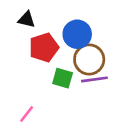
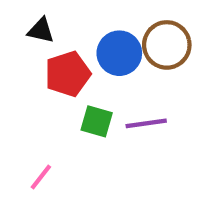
brown circle: (89, 59) -> (167, 45), moved

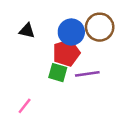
black triangle: (41, 30) -> (27, 31), moved
red pentagon: (68, 74) -> (66, 53), moved

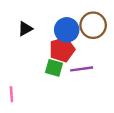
black triangle: (27, 31) -> (25, 29), turned -42
pink line: (25, 106) -> (11, 94), moved, turned -42

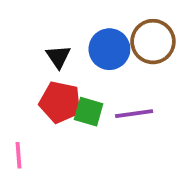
black triangle: (25, 29) -> (58, 57), moved, turned -35
red pentagon: (62, 49) -> (60, 102), moved, turned 30

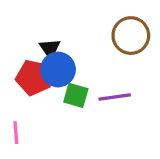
blue circle: (109, 49) -> (58, 70), moved
red pentagon: (60, 102) -> (34, 78), moved

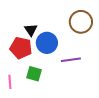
blue circle: (58, 70) -> (47, 43), moved
green square: (76, 95) -> (34, 74), moved

